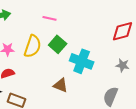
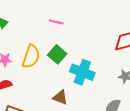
pink line: (50, 18) -> (56, 22), moved

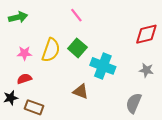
pink line: (56, 22) -> (76, 15), turned 40

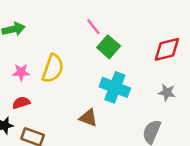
pink line: (76, 15) -> (93, 27), moved
green square: (77, 48) -> (109, 47), moved

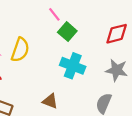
gray star: (167, 92) -> (117, 70), size x1.5
brown triangle: (88, 118) -> (50, 101), moved

